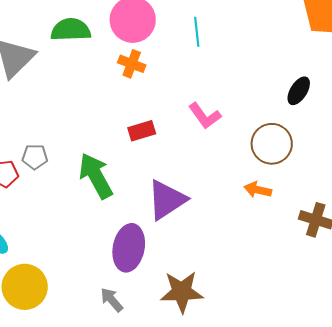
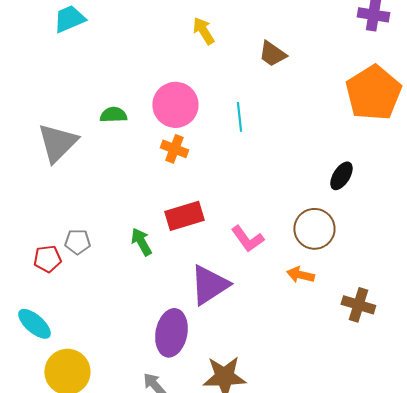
green semicircle: (71, 30) -> (113, 115), size x0.7
pink L-shape: (205, 116) -> (247, 239), moved
red rectangle: (142, 131) -> (184, 216), size x1.4
green arrow: (96, 176) -> (141, 242), moved, size x0.6

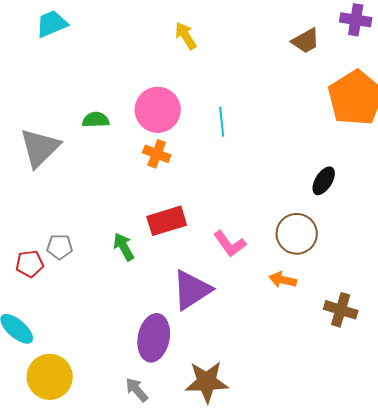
brown trapezoid: (272, 54) -> (306, 41), moved, turned -64

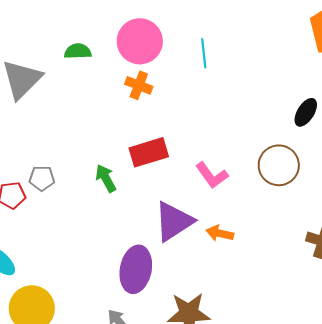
orange arrow: (283, 280) -> (220, 233), moved

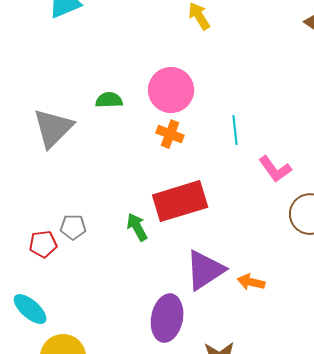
cyan line: (204, 53) -> (235, 130), moved
red rectangle: (149, 152) -> (180, 201), size x1.4
pink L-shape: (212, 175) -> (275, 169), moved

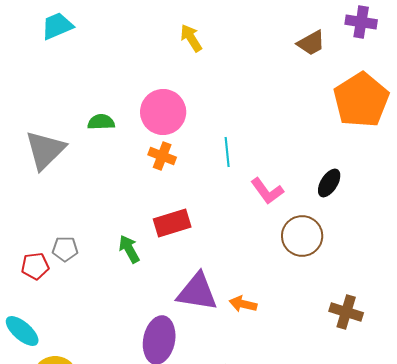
red rectangle: (180, 201) -> (172, 223), size x0.7
purple triangle: (205, 270) -> (197, 292), turned 42

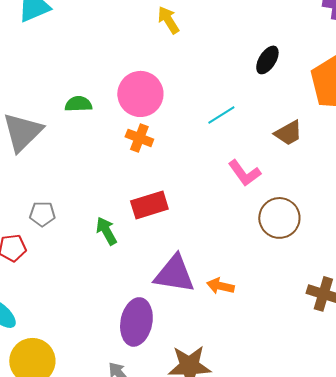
brown trapezoid: (311, 43) -> (288, 133), moved
cyan line: (227, 152) -> (221, 115), moved, turned 64
black ellipse: (329, 183) -> (267, 60), moved
gray pentagon: (65, 249) -> (42, 214), moved

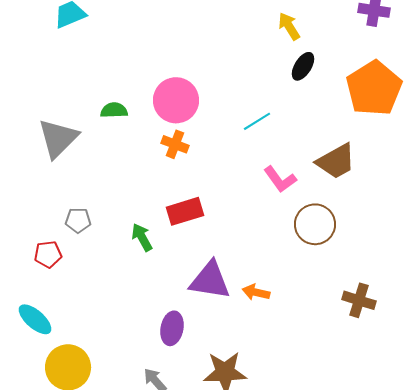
yellow arrow: (168, 20) -> (289, 26), moved
brown trapezoid: (288, 133) -> (336, 161), moved, size x1.4
purple ellipse: (136, 322) -> (172, 328), size x0.7

